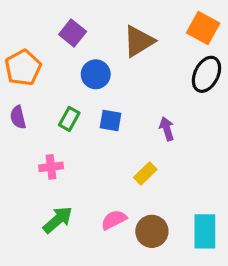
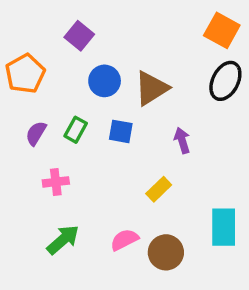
brown triangle: (139, 41) -> (151, 88), moved
purple semicircle: (18, 117) -> (36, 133), moved, turned 45
cyan rectangle: (205, 231) -> (224, 227), moved

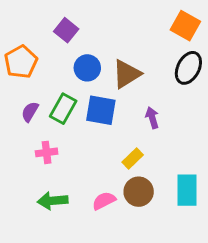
green rectangle: (76, 130) -> (63, 109), size x1.4
blue square: (121, 131) -> (101, 110), size x1.5
green arrow: (63, 240) -> (53, 201), turned -144
brown circle: (166, 252) -> (139, 192), moved

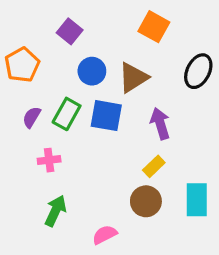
orange square: (185, 26) -> (154, 27), moved
purple arrow: (152, 118) -> (160, 124), size x1.4
yellow rectangle: (133, 158) -> (154, 166), moved
green arrow: (53, 201) -> (55, 211), turned 120
pink semicircle: (104, 201) -> (105, 235), moved

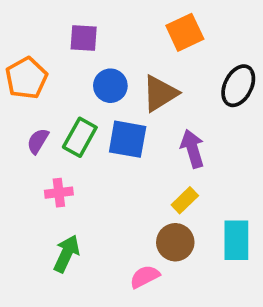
orange square: (154, 27) -> (185, 32), turned 36
purple square: (70, 31) -> (84, 38), turned -35
pink semicircle: (105, 235) -> (145, 277), moved

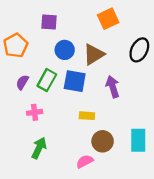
yellow rectangle: (185, 200) -> (87, 116), moved, turned 48

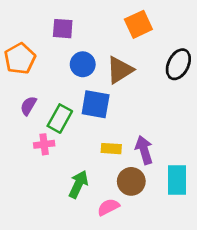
green rectangle: (47, 80) -> (60, 119), moved
purple arrow: (113, 87) -> (144, 150), moved
green arrow: (39, 148) -> (78, 184), moved

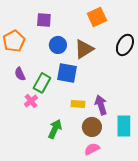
purple semicircle: (28, 106) -> (20, 74), turned -56
pink cross: (44, 144) -> (31, 101), turned -32
pink semicircle: (108, 207) -> (92, 149), moved

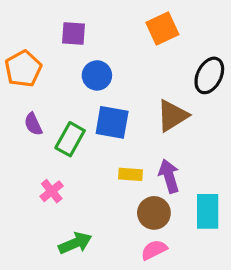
brown triangle: (84, 49) -> (172, 116), moved
pink cross: (31, 101) -> (52, 191), moved
green arrow: (55, 129) -> (75, 243), moved, turned 42

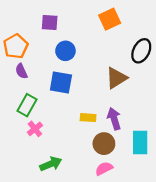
blue square: (112, 122) -> (61, 83), moved
purple semicircle: (33, 124) -> (21, 71), moved
green rectangle: (70, 139) -> (27, 105), moved

